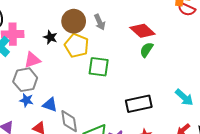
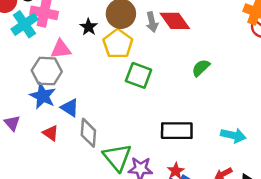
red diamond: (142, 31) -> (175, 21), moved
cyan arrow: (184, 97) -> (233, 135), turned -42
blue star: (26, 100) -> (43, 96), size x1.5

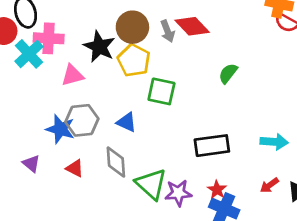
black star: (89, 27) -> (99, 47), size x1.6
gray hexagon: (47, 71) -> (82, 120), moved
blue triangle: (70, 108) -> (126, 122), moved

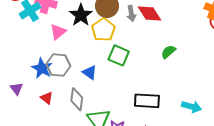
pink triangle: (73, 75) -> (58, 32), turned -36

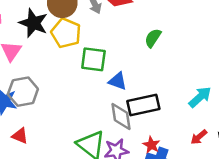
blue triangle: (90, 72) -> (118, 81), moved
gray diamond: (77, 99) -> (121, 117), moved
cyan arrow: (192, 107) -> (200, 97), turned -42

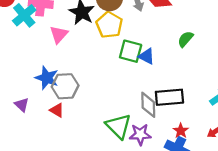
blue triangle: (118, 81) -> (147, 56), moved
gray hexagon: (23, 92) -> (65, 86), moved
red star: (151, 145) -> (181, 131), moved

